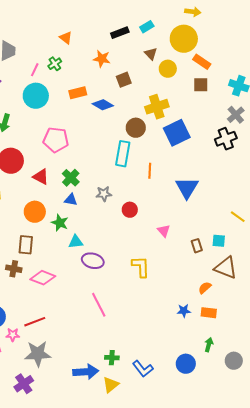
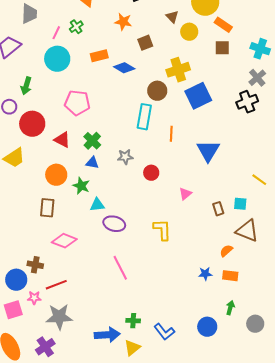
pink triangle: (164, 231) -> (185, 194), turned 32
brown cross: (14, 269) -> (35, 265), moved

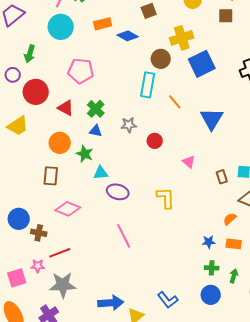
orange line: (171, 134) -> (175, 102), turned -42
pink triangle: (185, 194) -> (189, 162), turned -40
blue circle: (16, 280) -> (19, 219), moved
green cross: (133, 321) -> (212, 268), moved

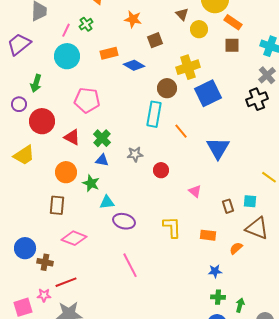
orange rectangle: (234, 244) -> (208, 235), moved

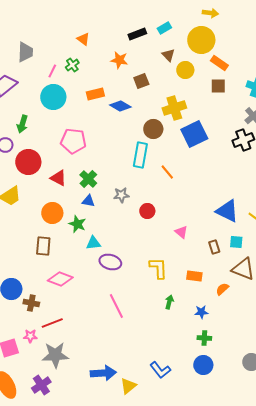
blue triangle: (218, 148) -> (227, 211), moved, turned -35
green arrow: (240, 305) -> (169, 302), moved

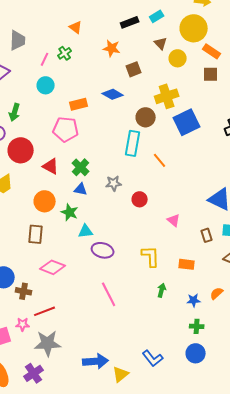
orange rectangle: (95, 94) -> (79, 104), moved
cyan circle: (53, 97) -> (46, 85), size x0.7
orange semicircle: (222, 289) -> (217, 293), moved

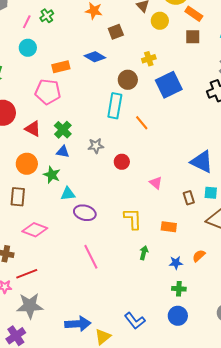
yellow cross: (167, 96) -> (149, 59), size x0.6

